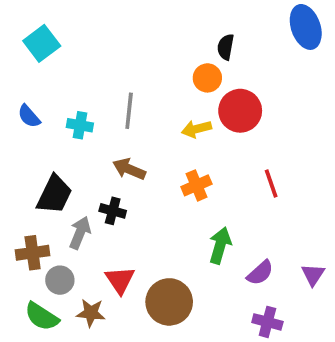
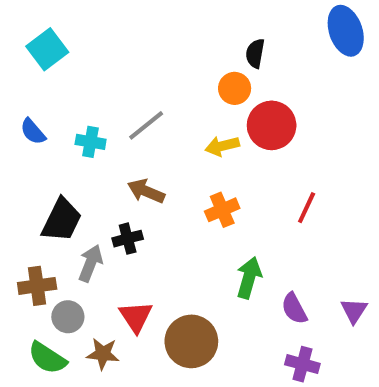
gray line: (129, 111) -> (146, 125), turned 45
red line: (271, 184) -> (307, 208), turned 44
black cross: (113, 211) -> (128, 239), turned -30
purple semicircle: (260, 273) -> (294, 309), turned 104

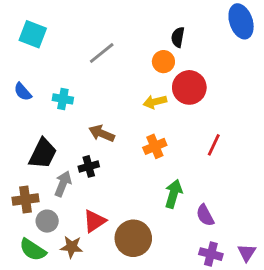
cyan square: (47, 49) -> (33, 34), turned -32
gray line: (146, 125) -> (102, 53), moved
purple triangle: (354, 311) -> (247, 253), moved
red triangle: (136, 317) -> (95, 221), turned 30

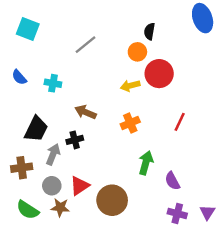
gray circle: (47, 221) -> (52, 186), moved

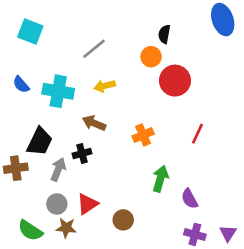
cyan cross: (53, 83) -> (58, 91), size x1.6
yellow arrow: (130, 86) -> (105, 86), moved
brown cross: (22, 168) -> (16, 168), moved
brown circle: (112, 200) -> (123, 220), size x0.6

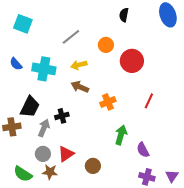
black semicircle: (164, 34) -> (124, 15), moved
orange circle: (151, 57) -> (106, 45), moved
brown arrow: (94, 123) -> (80, 87), moved

